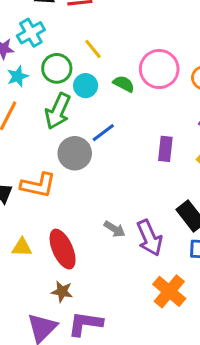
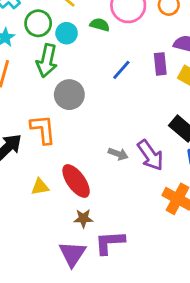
blue line: (103, 133) -> (121, 70), moved
purple rectangle: (165, 149) -> (160, 64), moved
orange L-shape: (38, 185) -> (43, 129), turned -96

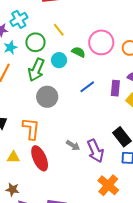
cyan circle: (67, 33) -> (59, 60), moved
orange L-shape: (43, 129) -> (31, 129), moved
brown star: (83, 218) -> (12, 189), moved

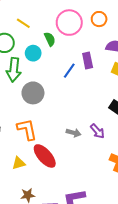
green semicircle: (79, 52) -> (50, 39), turned 56
purple rectangle: (115, 88) -> (88, 61), moved
purple arrow: (95, 151) -> (97, 131), size x0.7

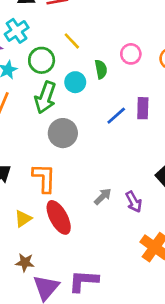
pink circle: (69, 23) -> (131, 54), size x0.6
gray arrow: (74, 133) -> (103, 196), turned -72
yellow triangle: (19, 163) -> (23, 219), turned -32

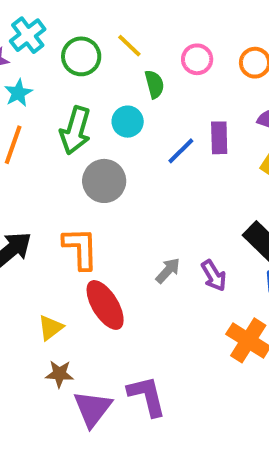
yellow line: (72, 41) -> (129, 46), moved
green circle: (42, 60) -> (81, 56), moved
cyan circle: (75, 82) -> (128, 122), moved
yellow triangle: (23, 219) -> (51, 328), moved
purple L-shape: (83, 281) -> (147, 396), turned 76

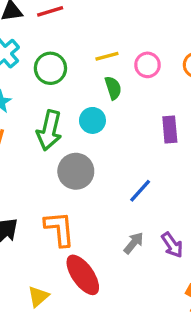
yellow line: (129, 46) -> (107, 56), moved, turned -55
blue line: (181, 151) -> (140, 191), moved

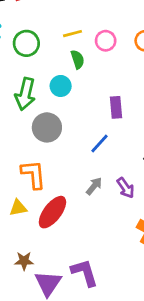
purple rectangle: (170, 129) -> (116, 107), moved
red ellipse: (83, 275) -> (52, 212), turned 72
yellow triangle: (38, 297) -> (18, 208), moved, turned 30

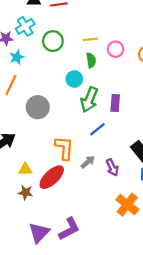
green arrow: (25, 94) -> (89, 100), moved
gray circle: (47, 127) -> (38, 107), moved
orange L-shape: (33, 174) -> (64, 148), moved
brown star: (24, 261) -> (26, 192), moved
purple L-shape: (85, 273) -> (69, 229), turned 70

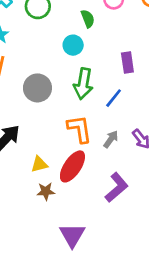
green arrow: (89, 100) -> (83, 84), moved
purple L-shape: (69, 229) -> (117, 187), moved

